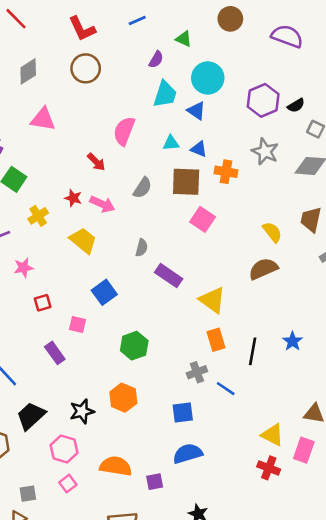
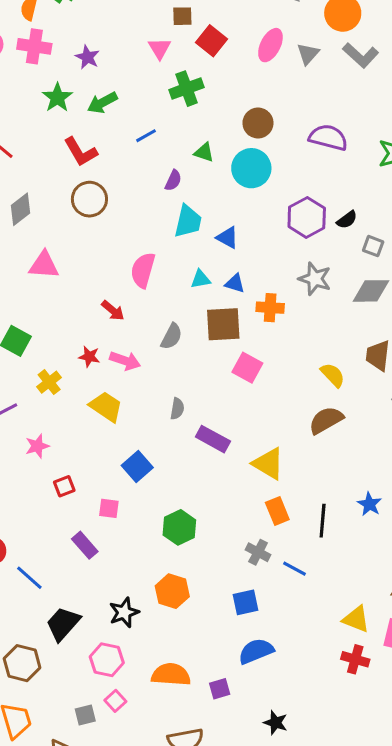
cyan circle: (208, 78) -> (251, 168), moved
gray cross: (197, 372) -> (258, 552), turned -36
gray square: (28, 494) -> (85, 715), moved

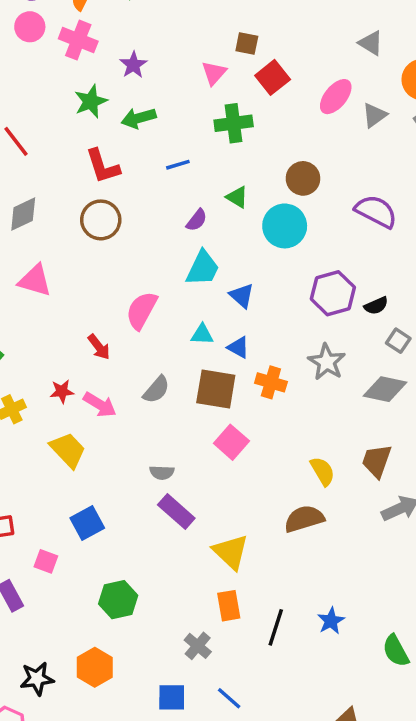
red star: (89, 357) -> (62, 391), turned -30
gray semicircle: (177, 409) -> (162, 473), moved, turned 70
blue line: (294, 569) -> (229, 698), moved

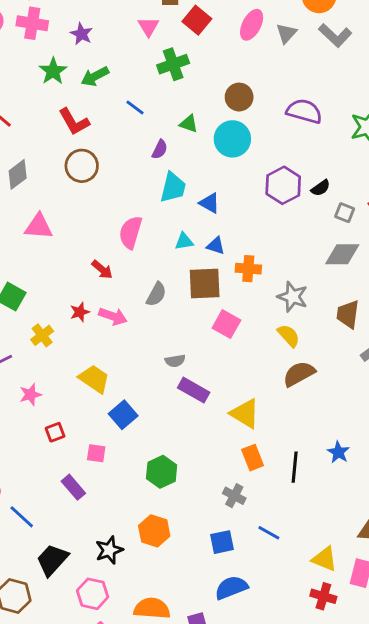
blue line: (178, 165) -> (135, 107), turned 66
gray star: (327, 362) -> (293, 297), moved
yellow trapezoid: (68, 450) -> (94, 379), moved
yellow semicircle: (323, 471) -> (289, 336), moved

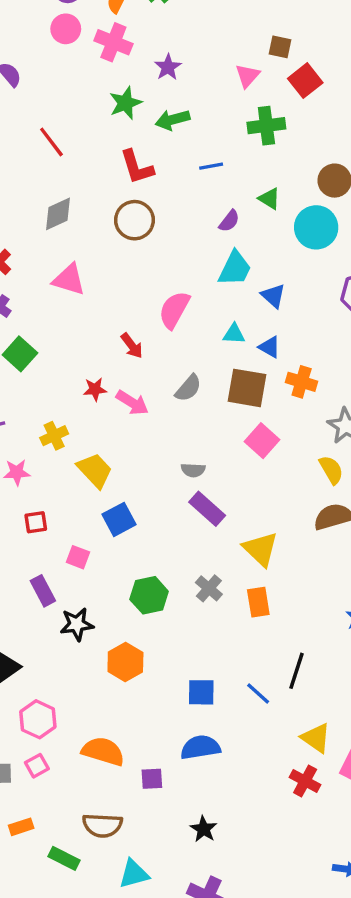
blue line: (135, 107) -> (211, 166), turned -60
yellow cross: (42, 335) -> (54, 436), moved
black line: (295, 467) -> (296, 671), moved
gray cross: (234, 496) -> (209, 588), moved
black star: (109, 550) -> (77, 624), moved

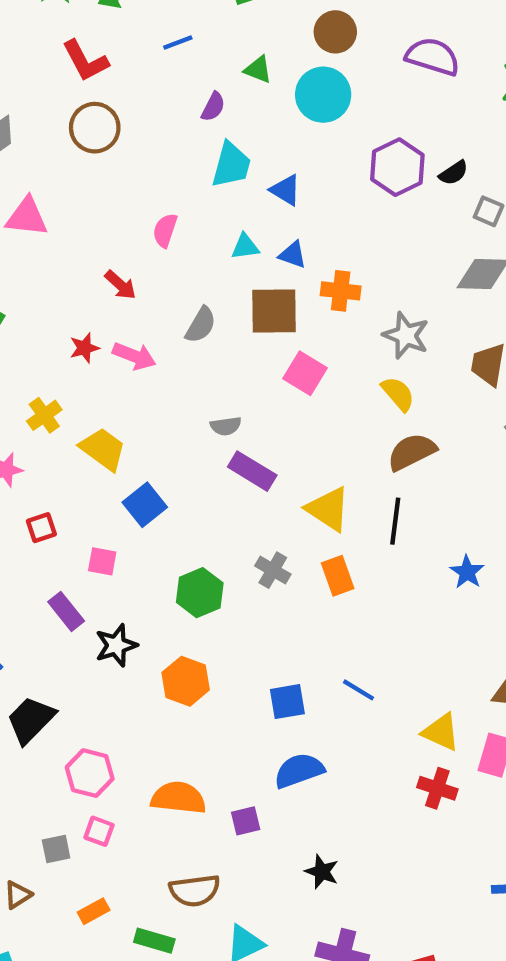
pink semicircle: (174, 310) -> (165, 230), size x0.7
black line: (296, 671) -> (395, 521), moved
pink square: (37, 766) -> (99, 831), turned -30

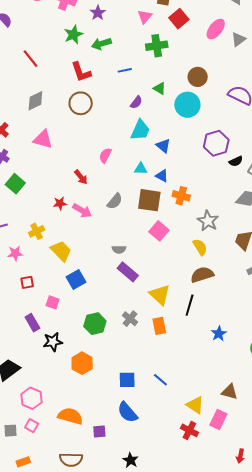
black semicircle: (454, 173) -> (236, 161), moved
blue semicircle: (299, 770) -> (127, 412), turned -120

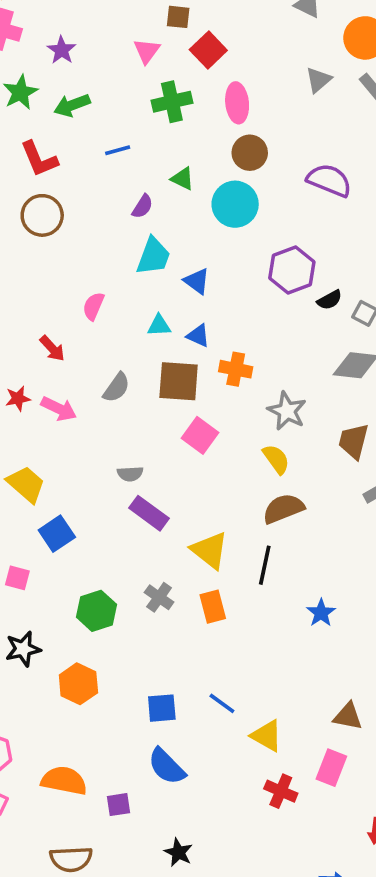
pink ellipse: (216, 29) -> (237, 103), moved, turned -40
yellow triangle: (195, 405) -> (267, 736), moved

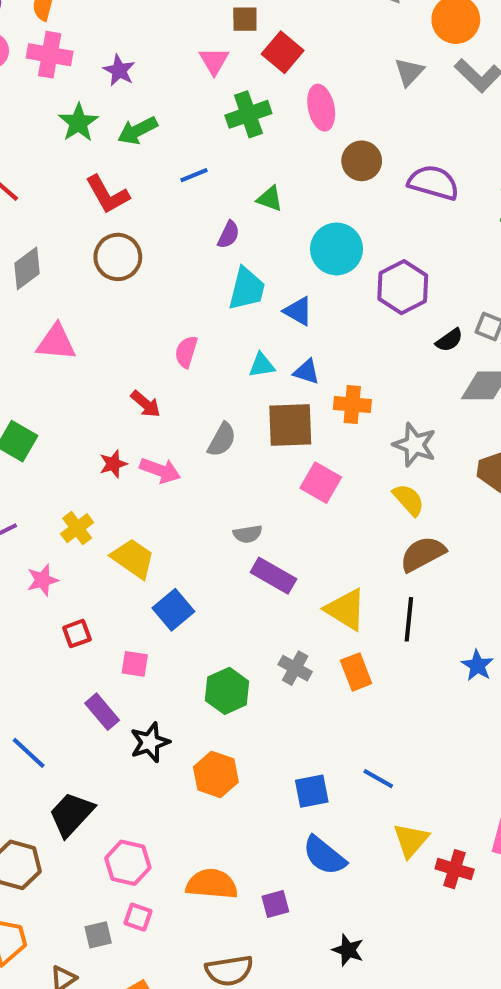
brown circle: (250, 153) -> (362, 161), moved
cyan circle: (235, 204) -> (336, 249), moved
black semicircle: (330, 300) -> (449, 340), moved
yellow triangle: (267, 736) -> (411, 840), moved, turned 48

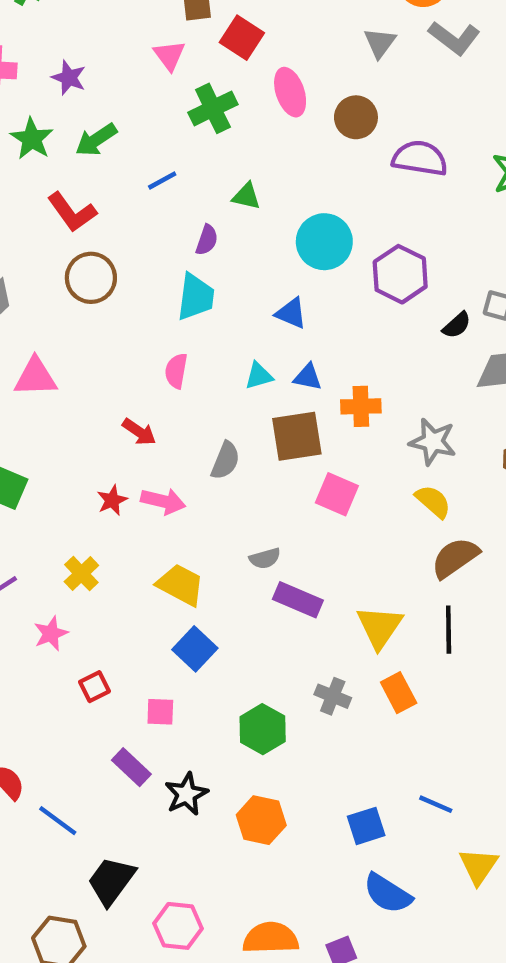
brown circle: (362, 161) -> (356, 117), moved
cyan trapezoid: (247, 289) -> (196, 297), moved
yellow trapezoid: (133, 558) -> (181, 585), moved
yellow triangle: (346, 609) -> (380, 627), turned 39

